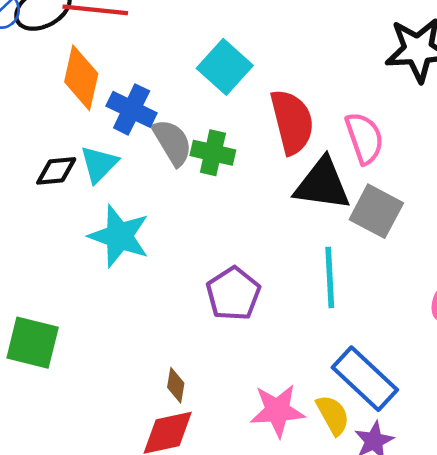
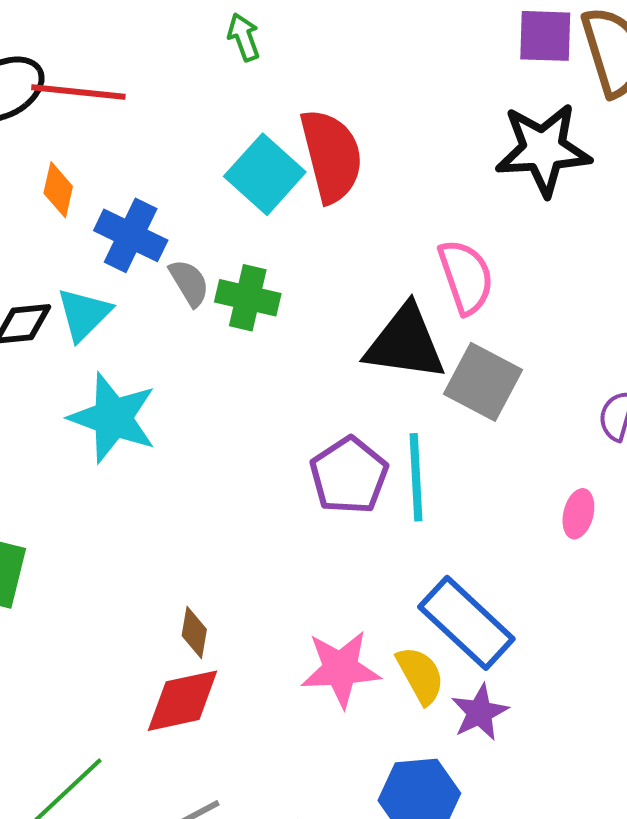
orange diamond: (81, 78) -> (58, 190), size x0.6
red semicircle: (292, 122) -> (331, 156), moved
gray semicircle: (172, 142) -> (189, 283), size x0.7
purple pentagon: (233, 294) -> (349, 475), moved

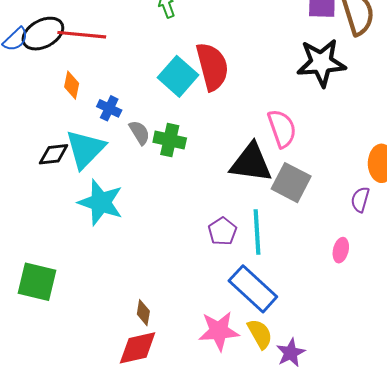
blue cross: (131, 235) -> (109, 108), size x0.7
cyan triangle: (84, 314) -> (85, 149), size x1.4
purple pentagon: (349, 475) -> (222, 231), size x0.7
blue rectangle: (466, 623) -> (253, 289), moved

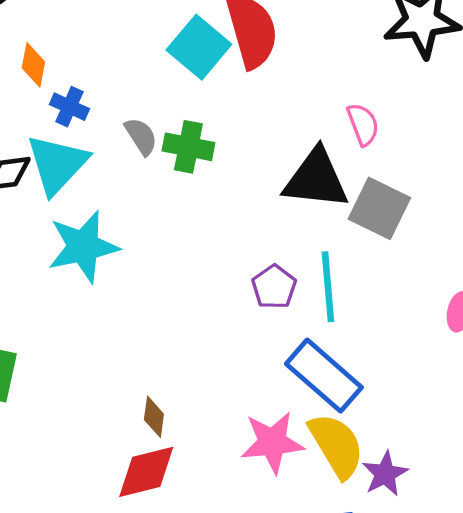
blue cross: (109, 108) -> (69, 107), moved
pink semicircle: (282, 128) -> (363, 124), size x0.7
cyan star: (101, 202) -> (83, 247), turned -30
yellow semicircle: (260, 334) -> (336, 445), size x1.4

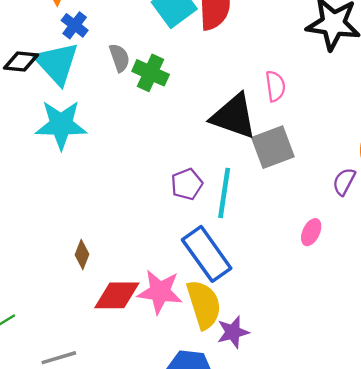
cyan triangle: (57, 164) -> (57, 63), turned -39
gray square: (379, 208) -> (273, 147), turned 30
red diamond: (146, 472) -> (117, 295), moved

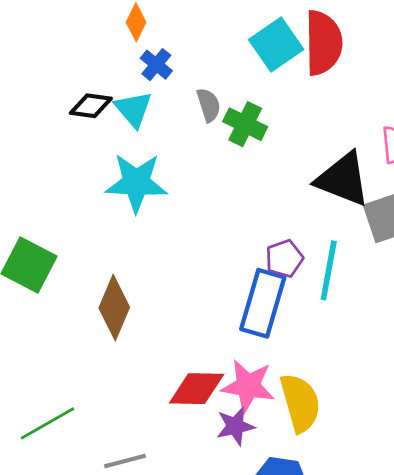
cyan triangle: (57, 63) -> (133, 109), size x0.7
brown diamond: (82, 254) -> (114, 308), moved, size x1.8
blue rectangle: (207, 254) -> (263, 303), moved, turned 50
purple star: (233, 332) -> (235, 426), moved

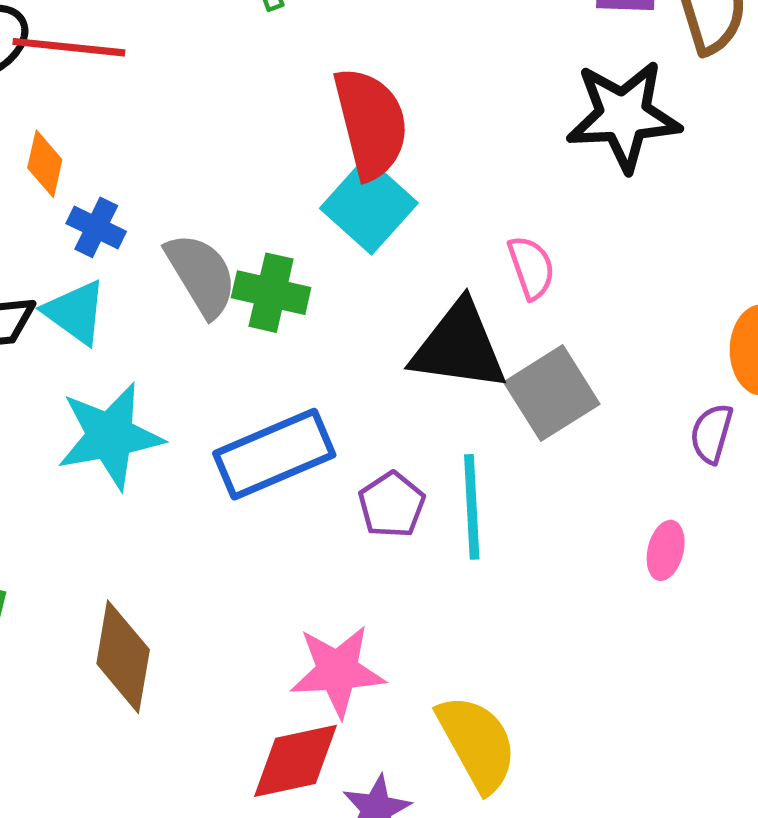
cyan square: (276, 45) -> (369, 206), moved
gray semicircle: (209, 105) -> (201, 275), size x1.5
blue rectangle: (263, 303) -> (274, 454), moved, turned 64
pink star: (248, 386) -> (338, 671), moved

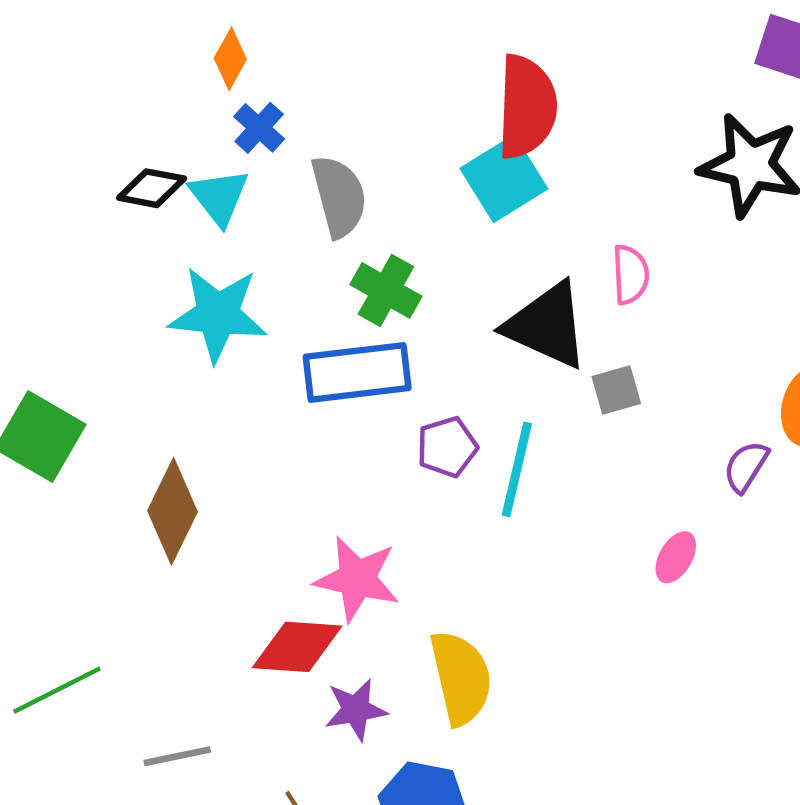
green cross: (271, 293) -> (386, 290), moved
gray square: (552, 393) -> (616, 390), size x0.6

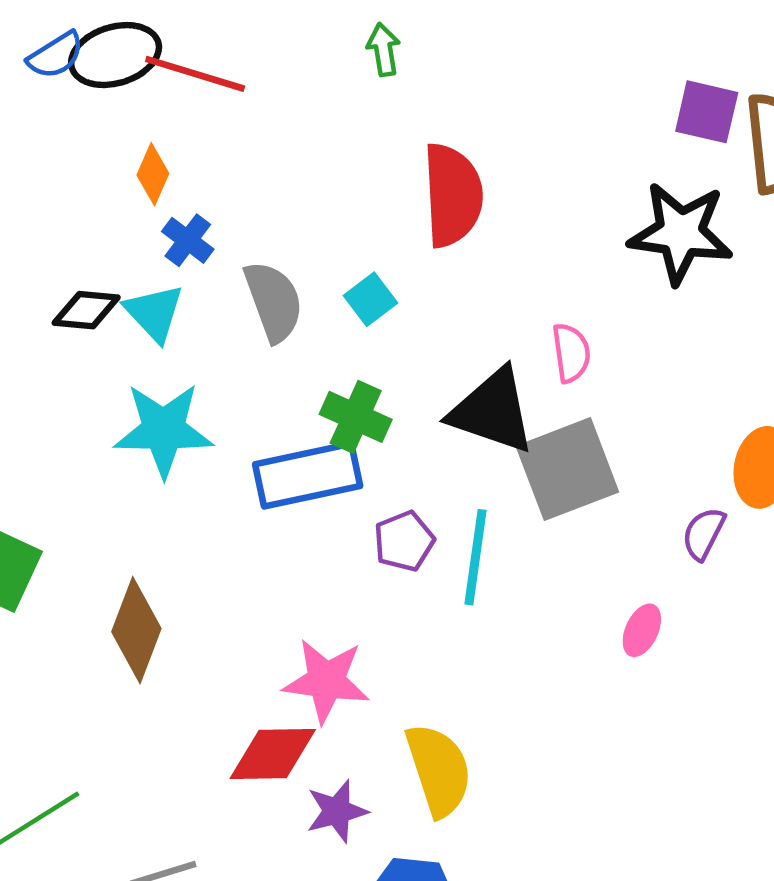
cyan square: (504, 179) -> (370, 299), moved, size x0.6
green cross: (386, 290) -> (356, 417), moved
gray square: (616, 390) -> (567, 469), size x2.0

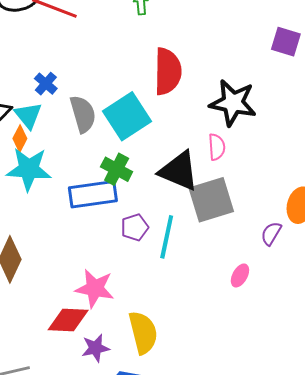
orange diamond: (153, 174) -> (20, 139), moved
black star: (681, 233) -> (233, 103), moved
cyan square: (370, 299) -> (127, 116), size x2.0

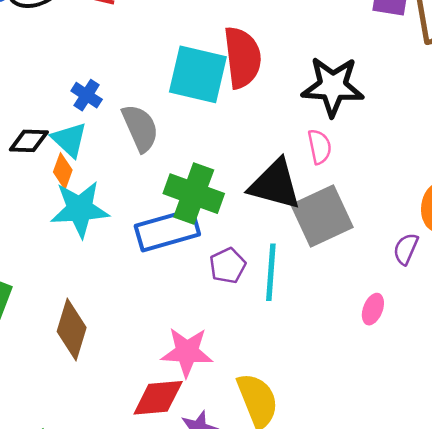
cyan square: (127, 116) -> (198, 74), moved, turned -36
green cross: (117, 169) -> (194, 194), size x1.4

